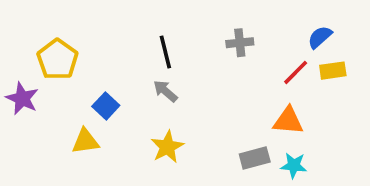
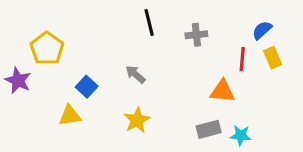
black line: (165, 52) -> (149, 23), moved
yellow rectangle: (333, 71) -> (273, 58), turned 75
red line: (296, 72) -> (242, 59), turned -40
orange triangle: (288, 121) -> (222, 91), moved

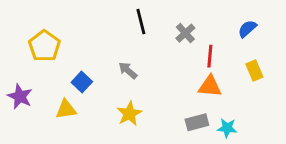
gray cross: (196, 35) -> (185, 33), turned -36
yellow rectangle: (273, 58) -> (254, 70), moved
red line: (242, 59) -> (210, 56), moved
purple star: (18, 80) -> (20, 96), moved

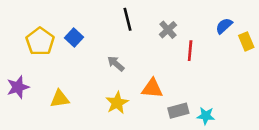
yellow rectangle: (254, 70) -> (246, 41), moved
blue square: (82, 82) -> (74, 38), moved
orange triangle: (210, 86) -> (152, 88), moved
purple star: (20, 96) -> (18, 87), turned 30

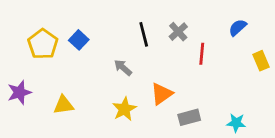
black line: (127, 19) -> (144, 34), moved
yellow rectangle: (246, 41) -> (261, 61), moved
orange triangle: (152, 88) -> (162, 94), turned -40
cyan star: (206, 116) -> (236, 123), moved

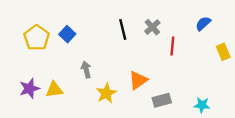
gray arrow: (123, 68) -> (86, 70), moved, turned 35
purple star: (19, 92) -> (29, 88), moved

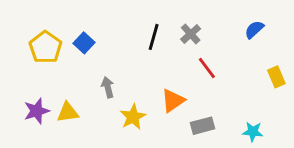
black line: (123, 29) -> (154, 37), turned 30
red line: (172, 46) -> (207, 68), moved, turned -42
yellow rectangle: (223, 52) -> (276, 77), moved

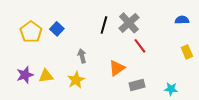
blue semicircle: (254, 30) -> (182, 20), moved, turned 40
gray cross: (191, 34) -> (129, 23), size x1.5
gray arrow: (108, 87) -> (82, 56), moved
yellow star: (133, 117) -> (76, 80), moved

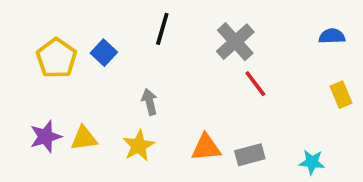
black line: (104, 25) -> (162, 29), moved
orange triangle: (117, 68) -> (206, 147), moved, turned 30

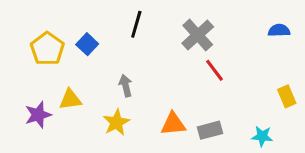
yellow rectangle: (341, 95) -> (287, 96), moved
yellow triangle: (84, 138) -> (70, 99), moved

